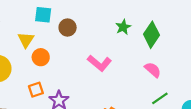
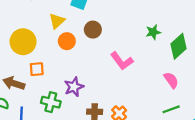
brown circle: (68, 28) -> (93, 30), moved
orange square: (36, 90) -> (37, 69), moved

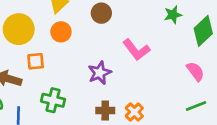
orange circle: (67, 41) -> (61, 32), moved
purple star: (74, 87) -> (100, 73), moved

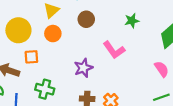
green star: (173, 15) -> (132, 21), moved

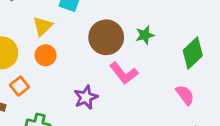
brown circle: (86, 19) -> (106, 37), moved, size x1.6
orange square: (31, 57) -> (19, 86), turned -32

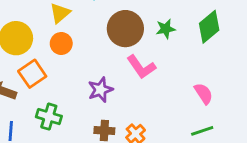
green diamond: (193, 53) -> (209, 27), moved
orange square: (19, 86) -> (32, 74), size x1.4

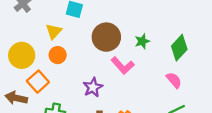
green diamond: (209, 27) -> (179, 48), moved
green star: (166, 29) -> (142, 41), moved

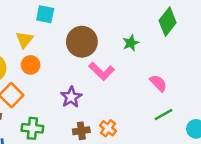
green star: (142, 41) -> (131, 43), moved
green diamond: (179, 48) -> (168, 22), moved

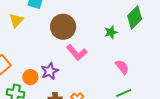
green star: (131, 43) -> (111, 32), moved
orange circle: (31, 65) -> (30, 77), moved

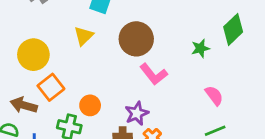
yellow triangle: (16, 20) -> (84, 36), moved
purple star: (50, 71) -> (137, 113), moved

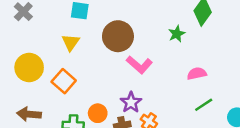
orange square: (51, 87) -> (64, 81), moved
pink semicircle: (214, 96) -> (197, 74), turned -54
orange circle: (90, 105) -> (98, 113), moved

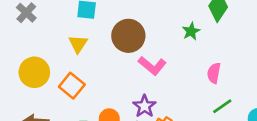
pink semicircle: (197, 74) -> (214, 73), turned -66

